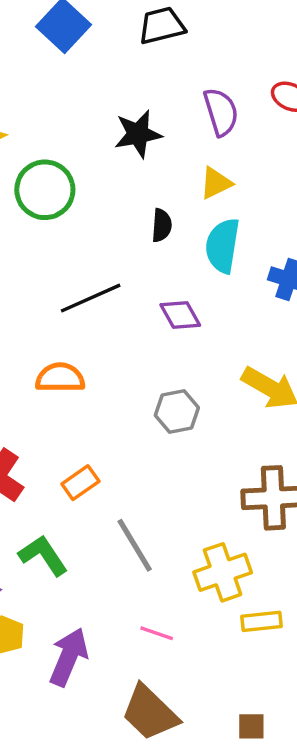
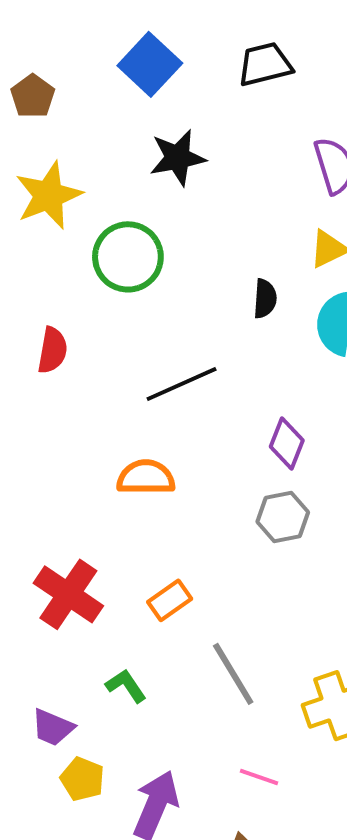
black star: (138, 134) -> (178, 158), moved
purple diamond: (180, 315) -> (287, 444), moved, turned 51
green L-shape: (43, 555) -> (126, 686), size x0.7

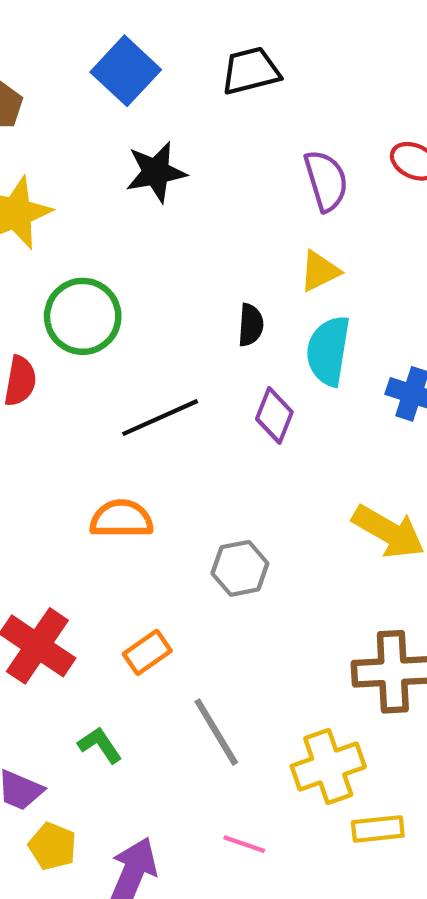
green circle: (128, 257) -> (83, 316), moved
purple diamond: (287, 444) -> (274, 415), moved
gray hexagon: (283, 517) -> (240, 568), moved

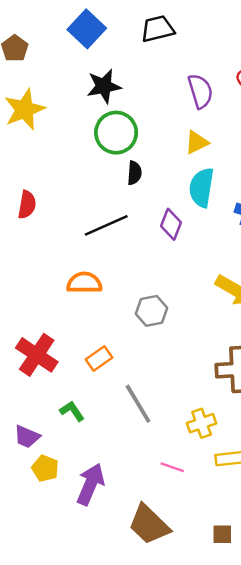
green circle: (83, 316) -> (116, 133), moved
black semicircle: (251, 325) -> (134, 173), moved
yellow cross: (328, 767) -> (202, 423), size x0.7
pink line: (244, 844) -> (172, 467), moved

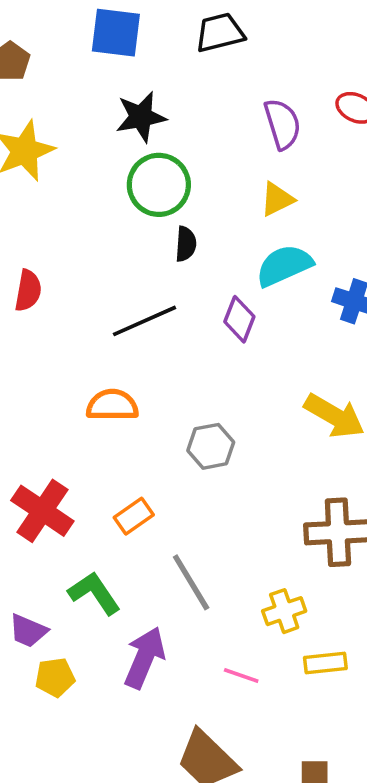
blue square: (87, 29) -> (116, 33), turned -36
cyan semicircle: (202, 188) -> (284, 265), turned 57
green L-shape: (72, 411) -> (94, 593), size x1.4
yellow pentagon: (45, 468) -> (55, 677), turned -30
purple arrow: (90, 484) -> (145, 658), moved

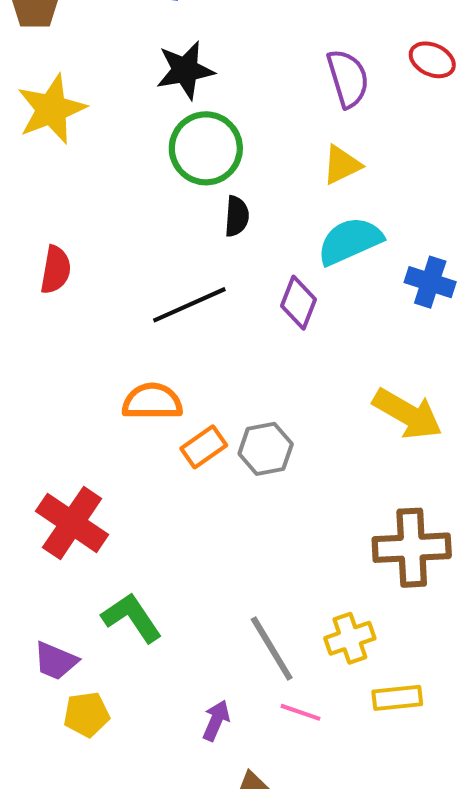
orange rectangle: (134, 516) -> (204, 447), moved
gray line: (191, 582) -> (272, 649), moved
purple arrow: (145, 658) -> (216, 721), moved, size x0.6

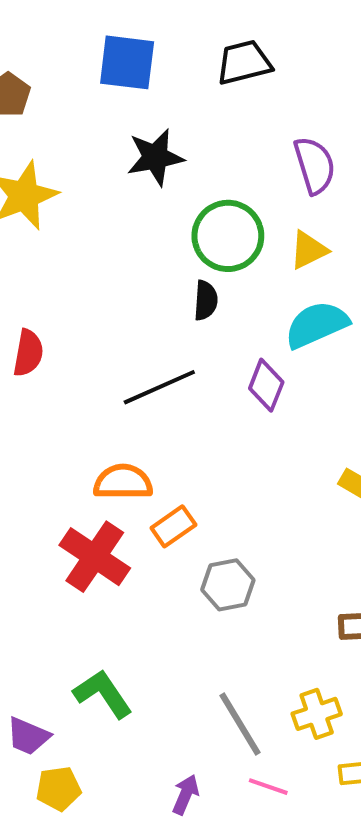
green circle: (206, 148) -> (228, 236), moved
gray hexagon: (266, 449) -> (228, 585), moved
red cross: (72, 523) -> (95, 557), moved

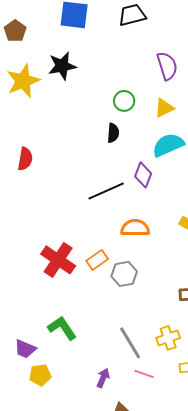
black star: (155, 157) -> (62, 66), moved
green circle: (228, 236) -> (124, 101), size x0.6
black line: (159, 387) -> (106, 191), moved
orange semicircle: (123, 482) -> (135, 228), moved
orange rectangle: (173, 526) -> (97, 260), moved

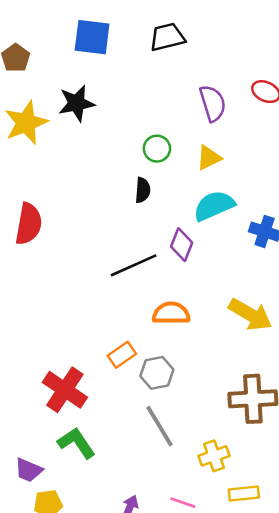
red semicircle: (25, 159) -> (29, 224), size x1.4
red cross: (58, 260) -> (65, 390), moved
gray line: (130, 343) -> (160, 426), moved

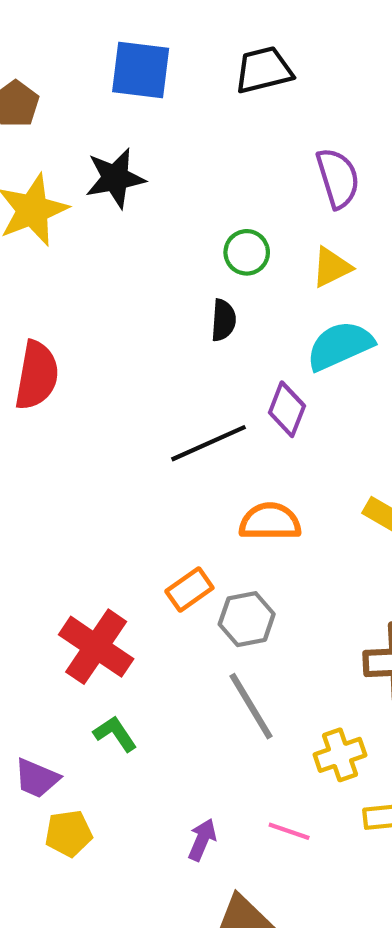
green L-shape: (77, 443) -> (115, 734), size x0.7

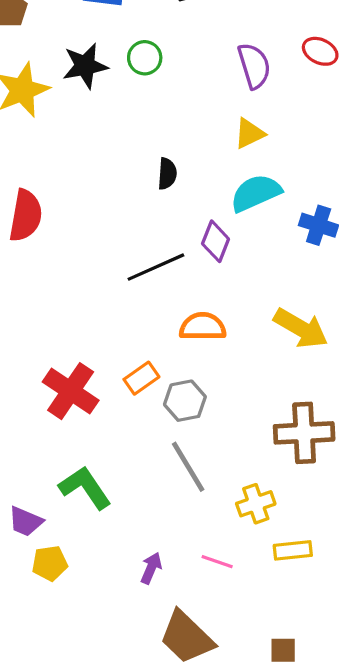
green circle: (247, 252) -> (145, 58), moved
red cross: (96, 647) -> (71, 391), moved
green L-shape: (115, 734) -> (85, 488), size x1.6

